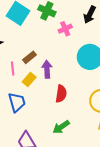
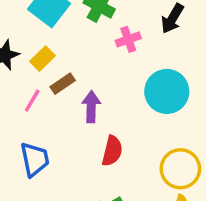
pink line: (13, 68) -> (32, 101), turned 32
yellow rectangle: (29, 79) -> (43, 59), moved

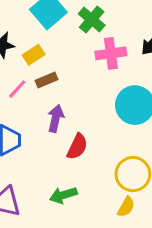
pink cross: (128, 39) -> (111, 53), size x1.4
purple arrow: (91, 107) -> (56, 118), moved

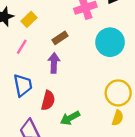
brown rectangle: (46, 80) -> (60, 38), moved
red semicircle: (77, 147) -> (48, 100), moved

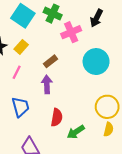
red semicircle: (48, 100) -> (57, 117), moved
green arrow: (70, 118) -> (76, 132), moved

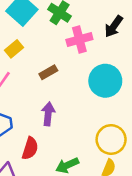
purple arrow: (47, 84) -> (48, 114), moved
red semicircle: (57, 117) -> (30, 148), moved

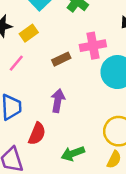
pink cross: (79, 39) -> (93, 46), moved

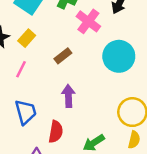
pink cross: (93, 46) -> (88, 21), moved, turned -30

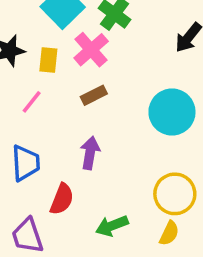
pink cross: (88, 21) -> (91, 50), moved
yellow rectangle: (27, 38) -> (48, 60), turned -48

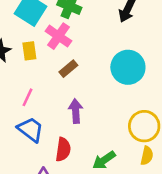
pink line: (32, 102) -> (28, 97), moved
blue trapezoid: (26, 163) -> (31, 129), turned -36

